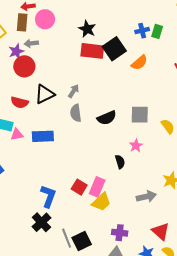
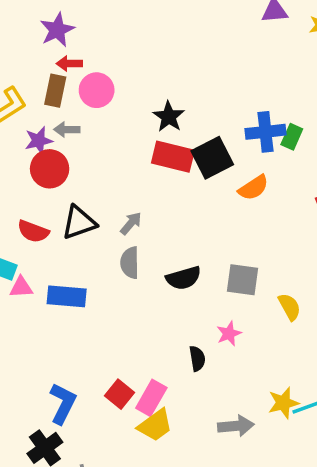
blue cross: (142, 31) -> (266, 132), size x1.5

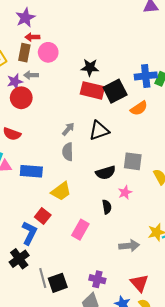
black star: (169, 117) -> (90, 67), turned -30
black triangle: (79, 223) -> (99, 131), moved
black semicircle: (184, 278) -> (106, 173), moved
red square: (120, 394) -> (43, 216), moved
yellow trapezoid: (155, 425) -> (61, 191), moved

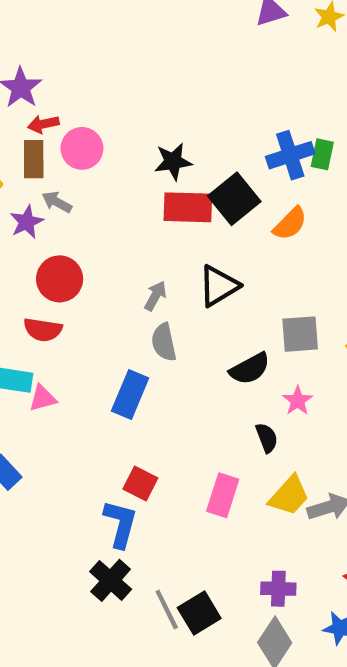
gray arrow: (31, 75) -> (57, 202), turned 40
red circle: (21, 98) -> (60, 279), moved
blue rectangle: (31, 171) -> (130, 395), moved, turned -60
yellow trapezoid: (61, 191) -> (289, 496), moved

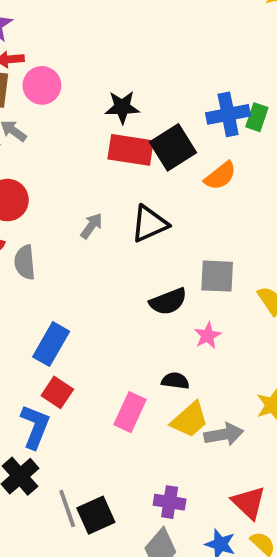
gray semicircle: (164, 342) -> (25, 262), moved
blue rectangle: (130, 395) -> (51, 344), moved
black semicircle: (267, 438) -> (175, 381), moved, turned -68

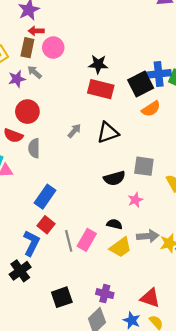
black square: (173, 147) -> (141, 84), moved
gray arrow: (224, 434) -> (148, 236), moved
red triangle: (249, 503) -> (150, 298), turned -30
gray line: (67, 508) -> (69, 241), moved

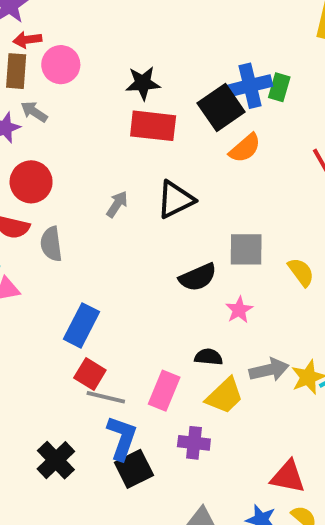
gray line: (69, 241) -> (106, 397), moved, turned -55
blue L-shape: (31, 243) -> (122, 438), moved
purple cross: (105, 294) -> (194, 443), moved
black square: (62, 297) -> (134, 469), moved

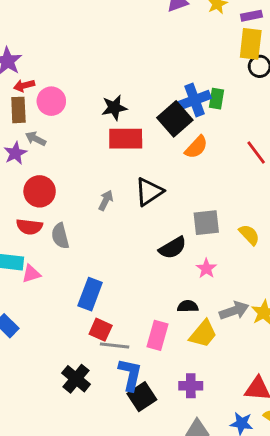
purple cross: (194, 443) -> (191, 386), moved
black cross: (56, 460) -> (76, 379), moved

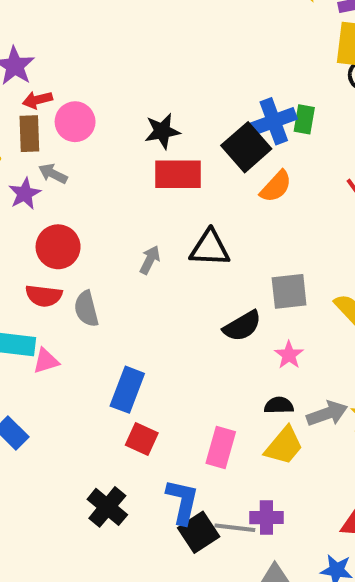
black triangle: (149, 192) -> (210, 248), turned 36
black semicircle: (188, 306) -> (279, 405), moved
gray line: (115, 346) -> (235, 528), moved

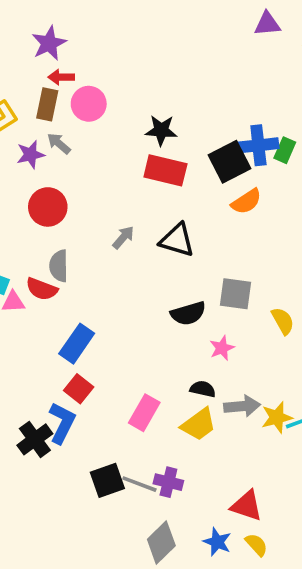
red semicircle: (44, 296) -> (42, 289), moved
blue L-shape: (182, 502) -> (62, 423), moved

